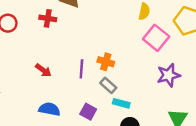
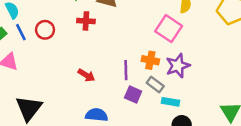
pink square: (156, 38) -> (169, 29), moved
purple star: (169, 75) -> (178, 66), moved
purple square: (88, 112) -> (133, 94), moved

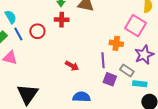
red cross: (86, 21) -> (62, 20), moved
orange cross: (150, 60) -> (116, 43), moved

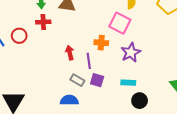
red arrow: (72, 66) -> (70, 53), moved, turned -128
gray rectangle: (127, 71) -> (77, 80), moved

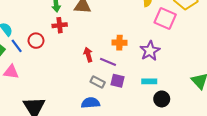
pink square: (120, 23) -> (165, 18), moved
purple line: (89, 61) -> (108, 62), turned -56

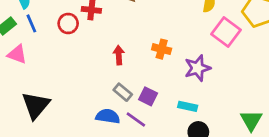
red circle: (36, 41) -> (68, 23), moved
purple line: (108, 62) -> (136, 119), moved

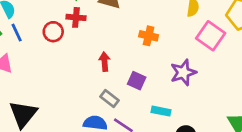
orange cross: (162, 49) -> (149, 36), moved
purple square: (148, 96) -> (137, 81), moved
cyan rectangle: (188, 106) -> (161, 111), moved

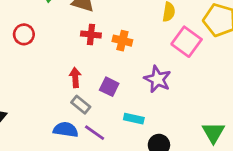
red cross: (76, 17) -> (91, 34), moved
red arrow: (105, 62) -> (75, 78), moved
purple star: (183, 72) -> (157, 79), turned -30

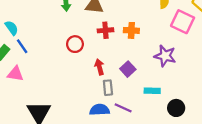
red circle: (24, 34) -> (75, 44), moved
purple square: (109, 87) -> (128, 69), turned 32
gray rectangle: (81, 105) -> (108, 88), turned 56

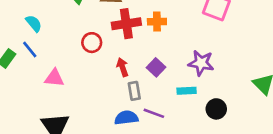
cyan semicircle: (12, 28) -> (34, 23), moved
red cross: (105, 30) -> (126, 24), size x1.5
purple star: (165, 56) -> (201, 63), moved
pink triangle: (15, 74) -> (54, 78), moved

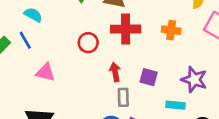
orange cross: (157, 22) -> (171, 30), moved
cyan semicircle: (34, 23) -> (33, 15), turned -30
purple square: (156, 67) -> (149, 77), turned -36

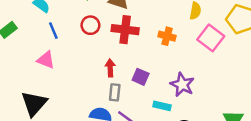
blue line: (25, 40) -> (53, 31), moved
red circle: (88, 43) -> (90, 25), moved

